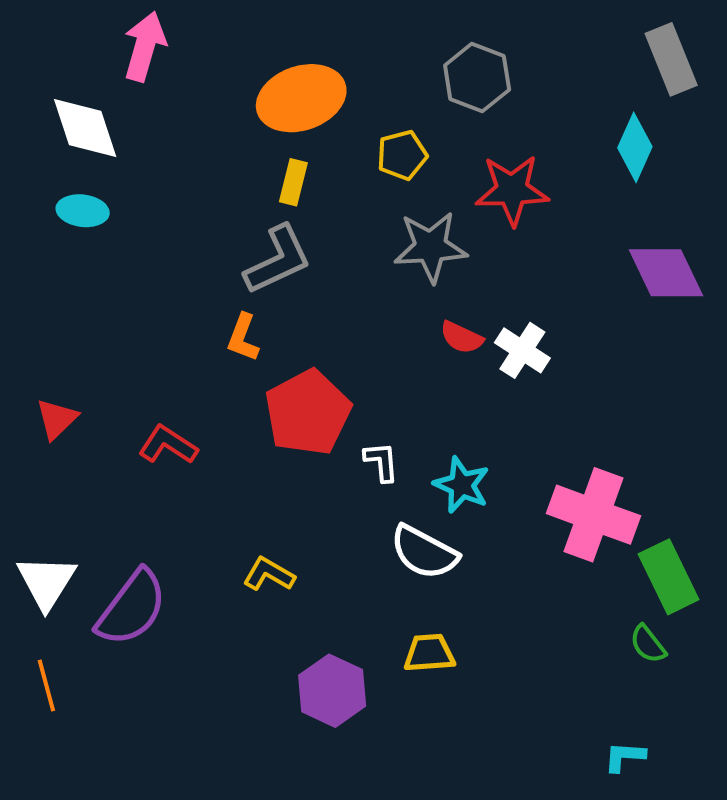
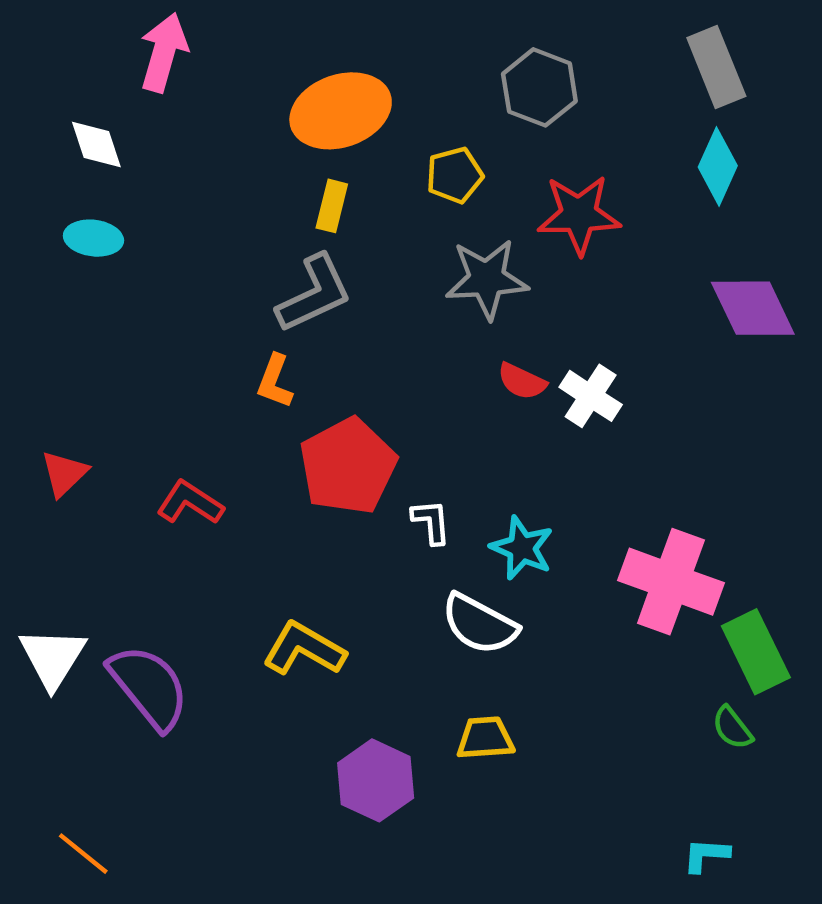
gray rectangle: (671, 59) -> (716, 67), moved
white diamond: (85, 128) -> (96, 144), size x0.7
yellow L-shape: (269, 574) -> (304, 649), size x1.4
purple semicircle: (132, 608) -> (149, 687), turned -76
orange line: (46, 685) -> (83, 854), moved, turned -36

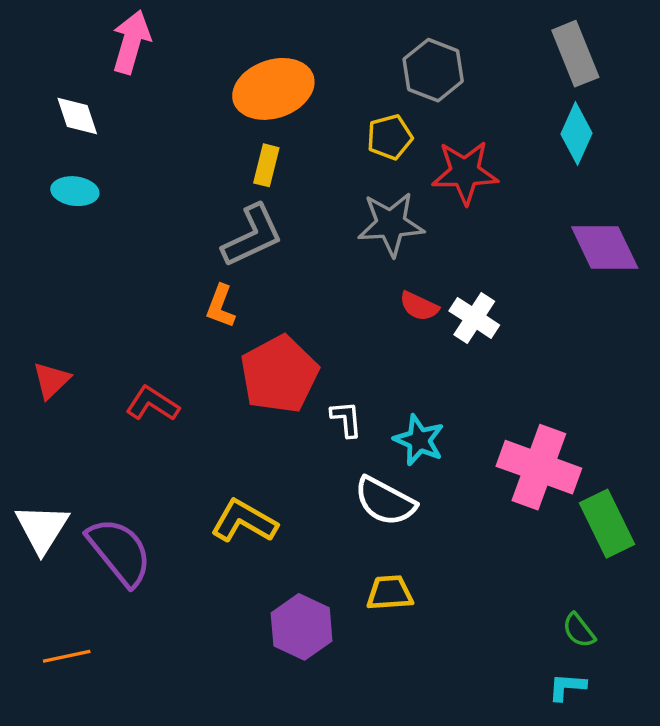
yellow pentagon: (455, 175) -> (390, 137), moved
green semicircle: (732, 728) -> (579, 630), moved
orange line: (83, 854) -> (67, 656), moved, turned -51

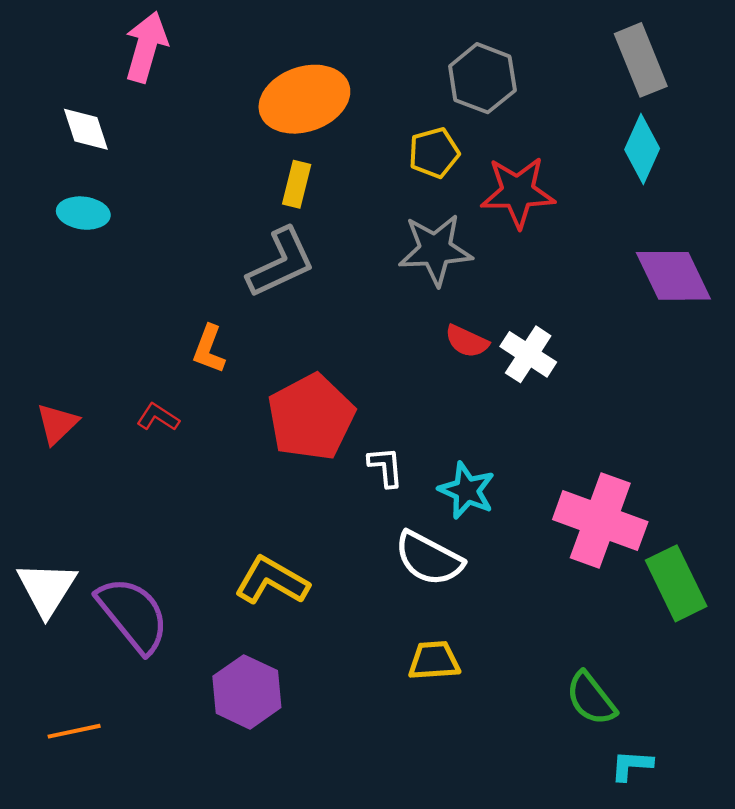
orange L-shape: (221, 306) -> (209, 349), moved
red L-shape: (152, 404) -> (158, 417), moved, size x0.7
purple hexagon: (302, 627) -> (247, 692), moved
green semicircle: (579, 630) -> (591, 699), moved, size x1.4

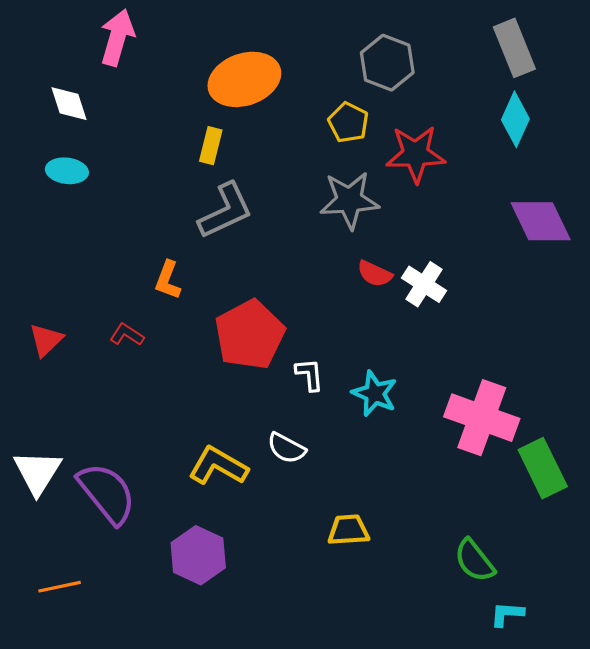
yellow pentagon: (434, 153) -> (348, 122), turned -30
yellow rectangle: (297, 184) -> (211, 146), moved
white semicircle: (429, 558) -> (286, 448), moved, size x0.7

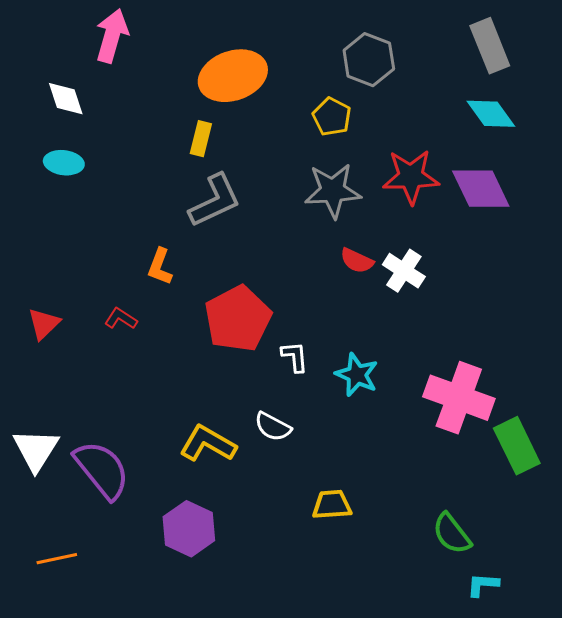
cyan diamond: (515, 119) -> (491, 114), turned -60
red star: (416, 154) -> (411, 177), moved
purple diamond: (541, 221) -> (481, 189), moved

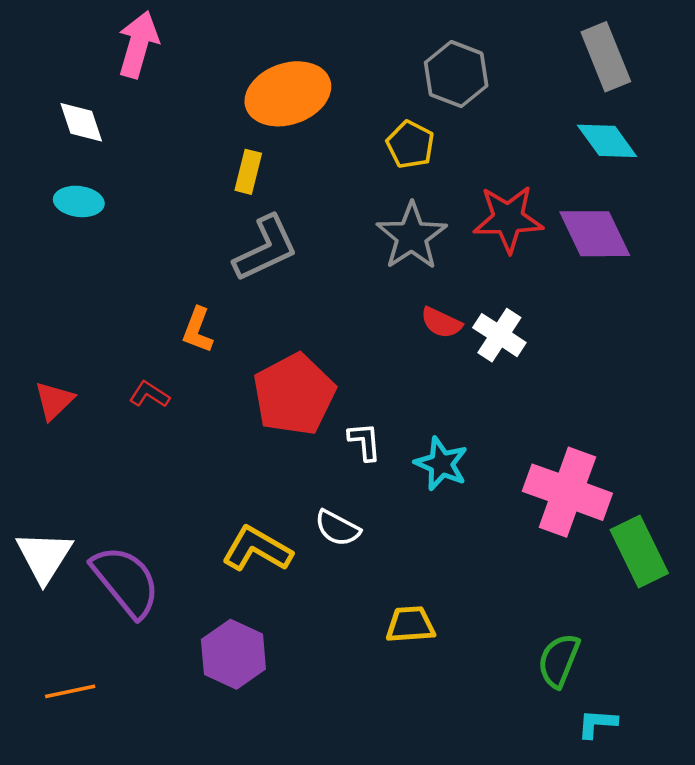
gray star: (333, 191) -> (412, 236), turned -30
green semicircle: (452, 534) -> (559, 660), turned 60

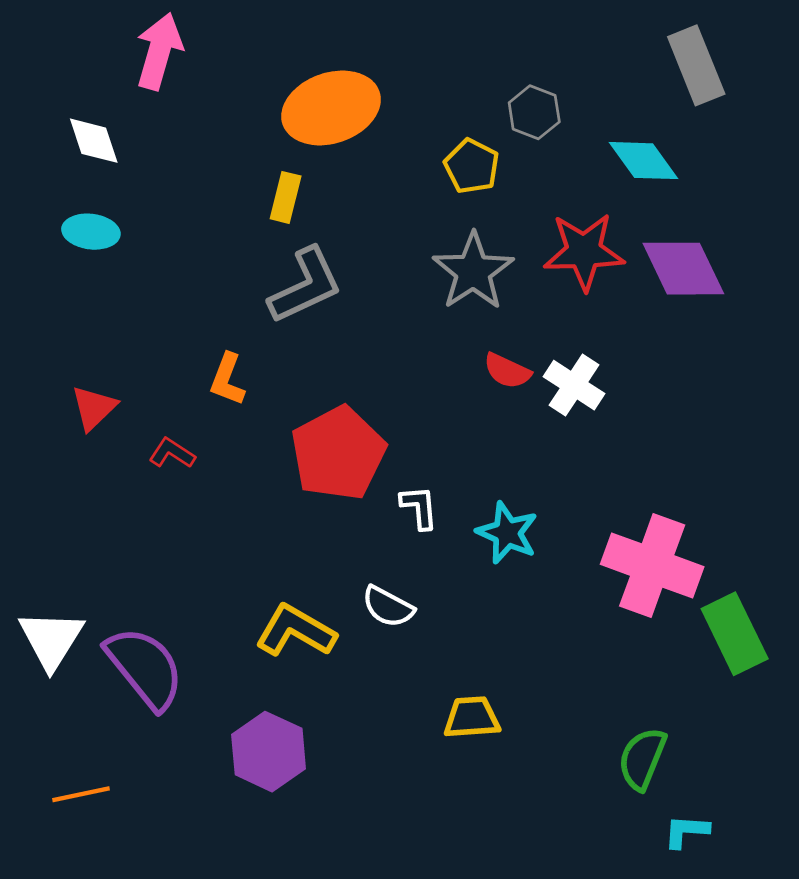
gray hexagon: (456, 74) -> (534, 112), moved, size x0.7
cyan diamond: (607, 141) -> (644, 161), moved
red triangle: (54, 401) -> (94, 408), moved

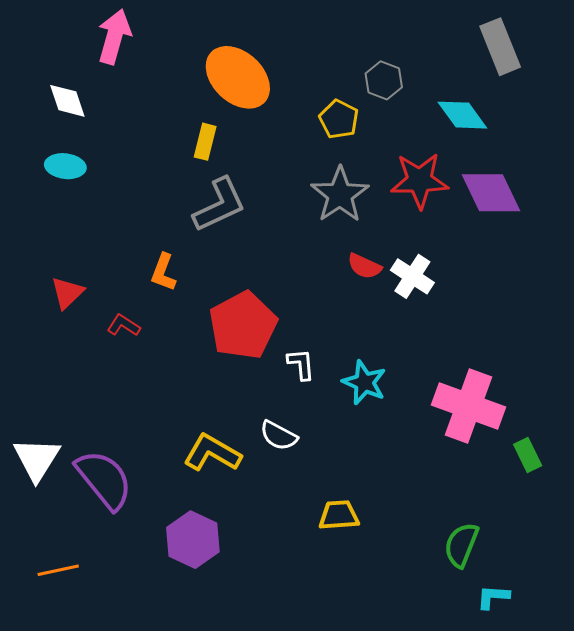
orange ellipse: (331, 108) -> (238, 77), turned 62
green rectangle: (735, 634) -> (528, 455), size x0.6

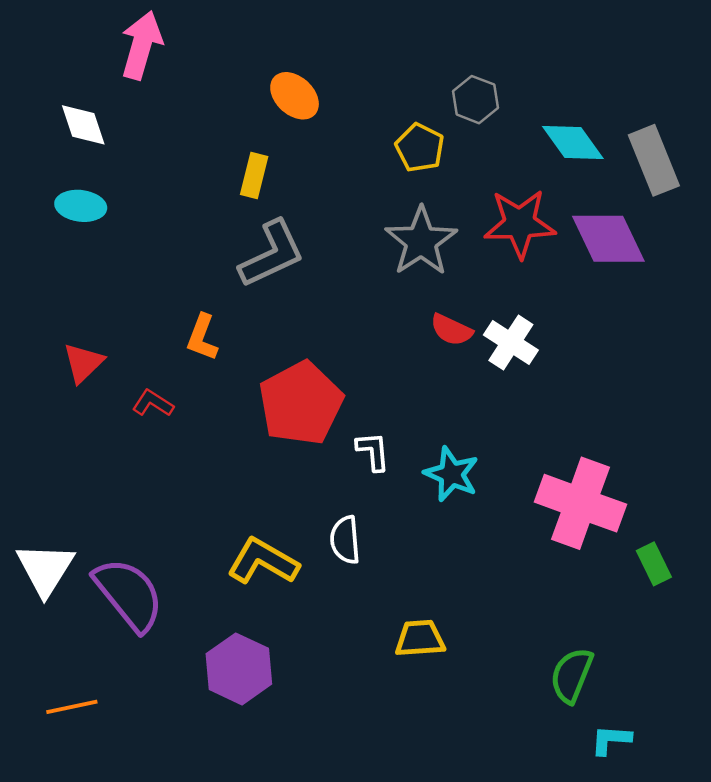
gray rectangle: (500, 47) -> (654, 160), moved
orange ellipse: (238, 77) -> (295, 96), size x0.6
white semicircle: (279, 436) -> (345, 540), turned 57

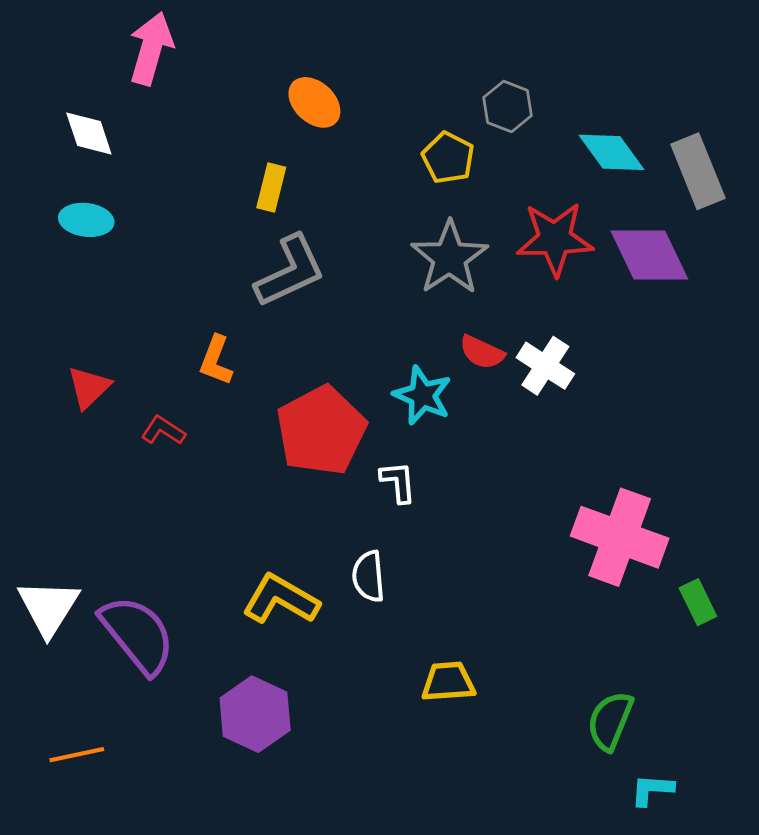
cyan star: (451, 474) -> (422, 395), moved

